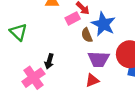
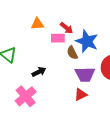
pink rectangle: (73, 18) -> (58, 38), turned 32
black arrow: (49, 61) -> (39, 72), moved, turned -128

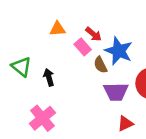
pink rectangle: (58, 38) -> (83, 47), turned 48
black arrow: (39, 72) -> (49, 77), moved, turned -80
red triangle: (81, 95) -> (125, 124), moved

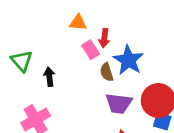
orange triangle: (58, 29) -> (78, 22), moved
red arrow: (93, 34) -> (104, 38), turned 49

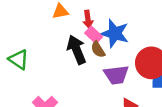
pink rectangle: (91, 50) -> (94, 35), moved
black arrow: (49, 77) -> (77, 50), moved, size x1.6

